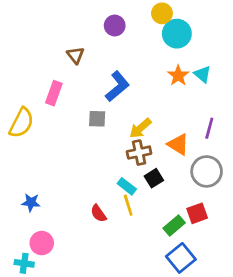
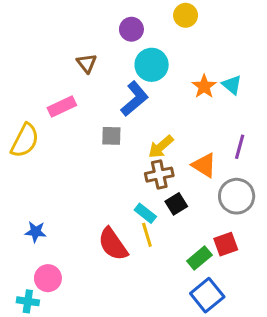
cyan circle: (177, 34) -> (152, 65), moved
pink rectangle: (54, 93) -> (62, 107), turned 45
red semicircle: (98, 213) -> (113, 244), size x1.6

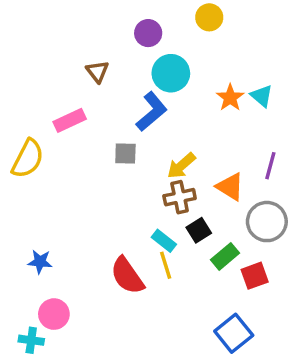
green rectangle: (199, 258) -> (225, 256), moved

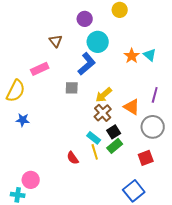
brown cross: (180, 197) -> (103, 113), turned -30
green rectangle: (225, 256) -> (115, 146), moved
blue star: (40, 262) -> (23, 120), moved
red semicircle: (127, 276) -> (73, 158), size x0.6

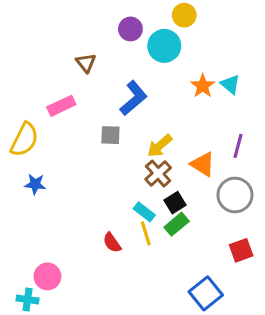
cyan circle: (98, 42) -> (164, 46), moved
red square: (146, 158) -> (241, 250), moved

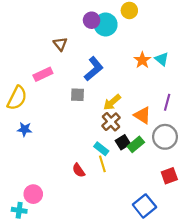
cyan circle: (164, 46) -> (106, 25), moved
green rectangle: (177, 224) -> (136, 144), moved

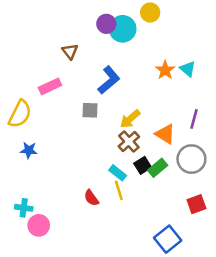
cyan cross: (19, 210) -> (24, 208), moved

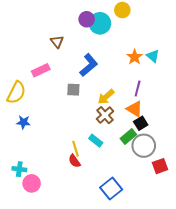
purple line: (194, 119) -> (138, 89), moved
gray circle: (191, 159) -> (144, 146), moved
black square: (143, 165) -> (141, 123), moved
yellow line: (119, 190) -> (75, 149), moved
blue square: (168, 239) -> (111, 189), moved

